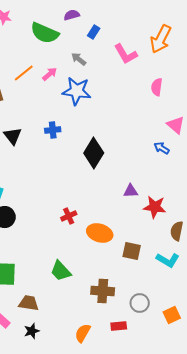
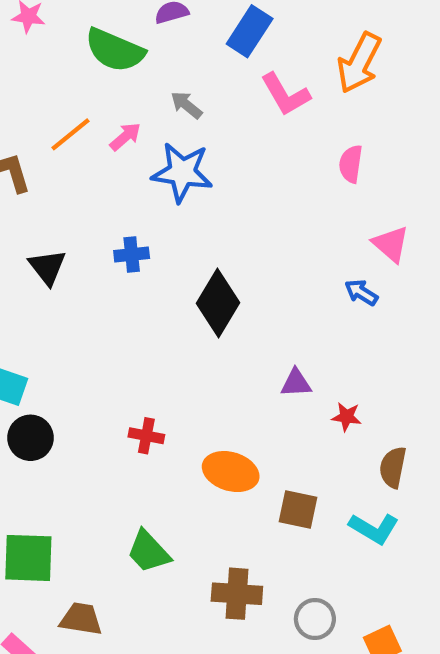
blue rectangle: (94, 32) -> (250, 31), moved, size x1.6
red star: (155, 207) -> (347, 417), size x0.6
red cross: (69, 216) -> (146, 436), moved, turned 35

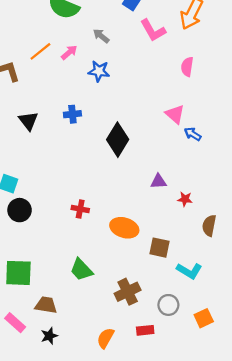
blue star: (182, 172) -> (99, 71), size x0.7
pink triangle: (391, 244) -> (175, 114), moved
cyan L-shape: (374, 528) -> (189, 271), moved
brown cross: (237, 594) -> (128, 292), turned -30

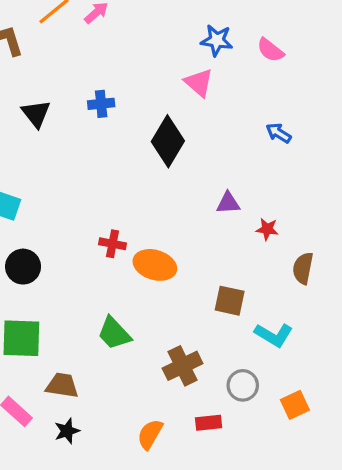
pink semicircle: (187, 67) -> (270, 50), moved, turned -60
blue star: (99, 71) -> (217, 40), moved
pink triangle: (175, 114) -> (199, 83), moved
black circle: (20, 210) -> (23, 267), moved
orange ellipse: (124, 228) -> (155, 265), moved

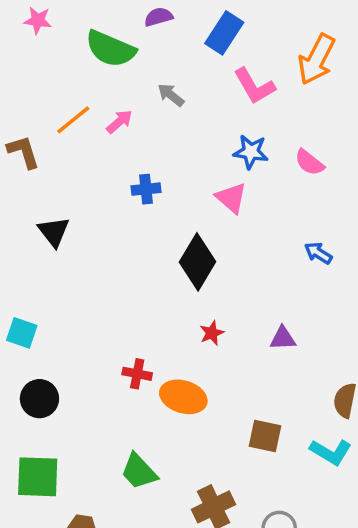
blue cross: (101, 104) -> (146, 189), moved
purple triangle: (228, 203) -> (283, 338), moved
red star: (267, 229) -> (212, 333), moved, turned -30
cyan L-shape: (274, 335) -> (331, 452), moved

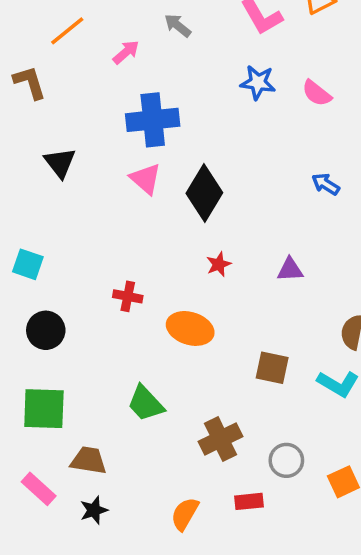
orange line: (73, 120) -> (67, 31), moved
blue cross: (146, 189) -> (153, 120), size x1.8
pink triangle: (231, 198) -> (146, 179), moved
red cross: (137, 374) -> (128, 296), moved

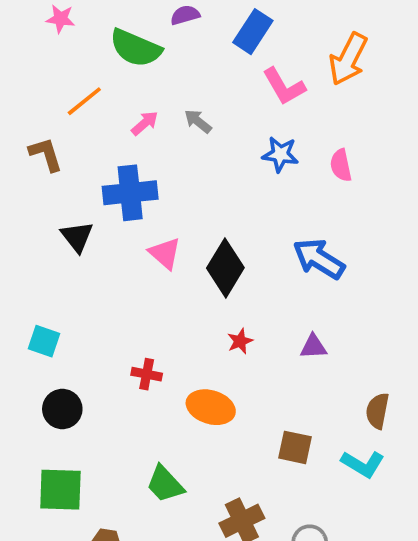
gray arrow: (178, 25) -> (198, 121), moved
pink semicircle: (317, 93) -> (341, 165), turned 40
blue cross: (153, 120) -> (130, 193), moved
blue arrow: (326, 184) -> (319, 259), moved, size x1.8

